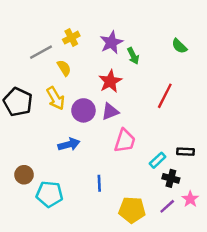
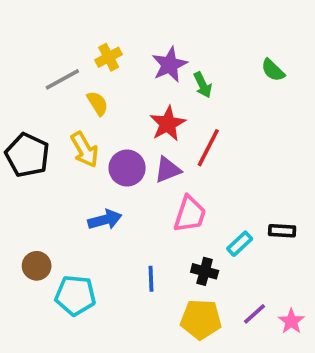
red line: (165, 96) -> (208, 148), moved
black cross: (171, 178) -> (205, 271), moved
pink star: (190, 199) -> (291, 321), moved

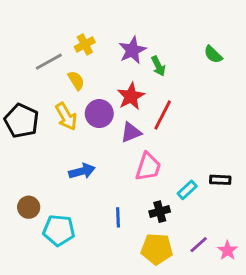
purple circle: (127, 168) -> (99, 114), moved
black cross: (205, 271) -> (160, 212), turned -30

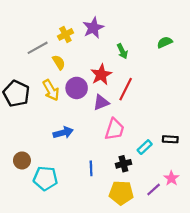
purple star: (132, 50) -> (93, 28), moved
green semicircle: (213, 55) -> (165, 42), turned 112
pink star: (227, 250) -> (171, 178), moved

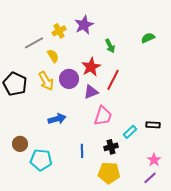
purple line: (154, 189) -> (150, 178), moved

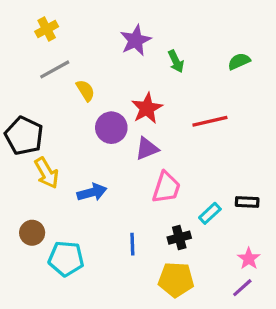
yellow cross: (59, 31) -> (47, 29), moved
green arrow: (110, 46) -> (176, 61), moved
red line: (113, 80) -> (210, 121), moved, turned 50
yellow arrow: (46, 81) -> (47, 173), moved

